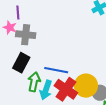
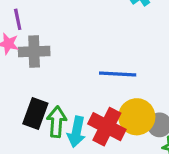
black rectangle: (21, 63) -> (35, 114), moved
blue line: (56, 70) -> (118, 74), moved

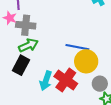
yellow circle: (137, 117) -> (86, 61), moved
green arrow: (57, 122) -> (28, 45), moved, turned 54

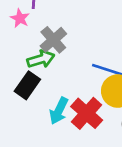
gray cross: (26, 25) -> (53, 40), moved, turned 36

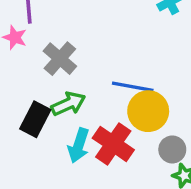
green arrow: (41, 59) -> (68, 104), moved

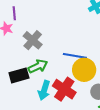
black rectangle: (35, 119) -> (19, 75), turned 48

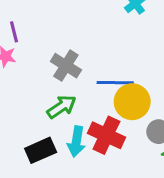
gray cross: (33, 40) -> (66, 66), moved
black rectangle: (19, 75) -> (41, 150), moved

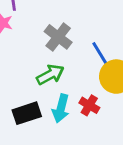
blue line: (115, 83) -> (102, 57), turned 52
red cross: (106, 135) -> (89, 105), size x0.6

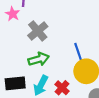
gray cross: (58, 37) -> (38, 31), moved

